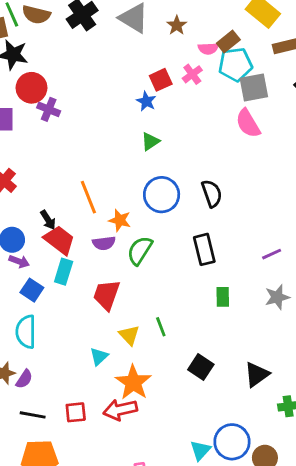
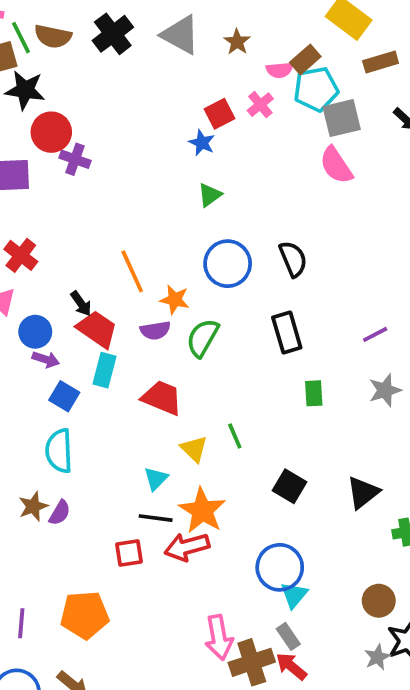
red trapezoid: (106, 295) -> (162, 398), turned 96
black line: (33, 415) -> (156, 518), moved
blue circle: (232, 442) -> (280, 567), moved

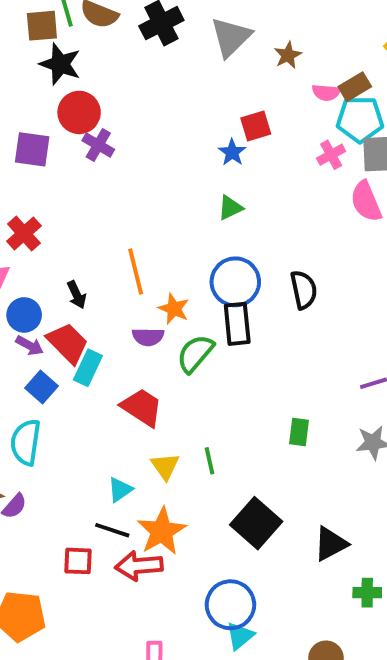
gray triangle: (180, 35) -> (231, 37), turned 36
pink cross: (260, 105) -> (331, 155), moved
red trapezoid: (97, 329) -> (68, 343), moved
black rectangle: (287, 332) -> (237, 324), moved
black square: (289, 486) -> (256, 523), size x1.4

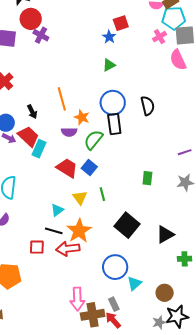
blue square: (42, 387) -> (89, 167), moved
cyan triangle: (240, 636) -> (134, 283), moved

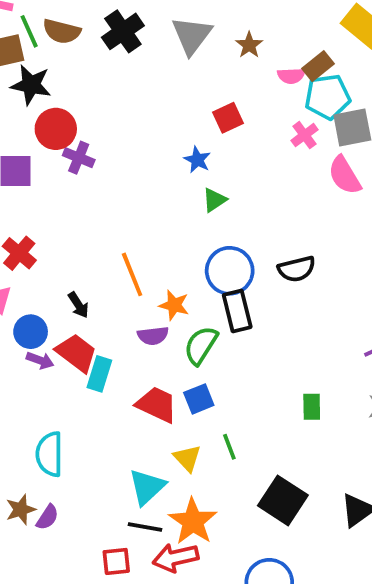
blue star: (109, 37) -> (197, 160), moved
black semicircle: (148, 106) -> (297, 269), turned 96
blue square: (89, 167) -> (199, 399), turned 35
cyan triangle: (57, 210) -> (147, 487), size x1.5

